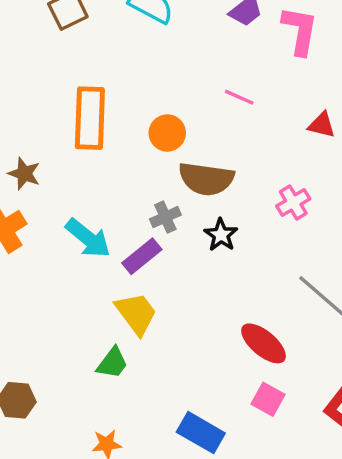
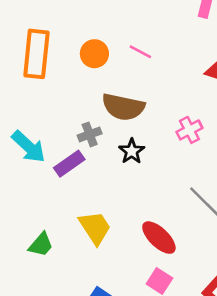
pink line: (239, 97) -> (140, 52), moved
orange circle: (167, 133) -> (94, 54), moved
yellow trapezoid: (136, 313) -> (95, 228), moved

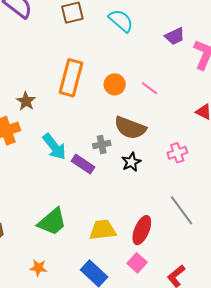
purple rectangle: (69, 164) -> (83, 164), turned 60
yellow trapezoid: (95, 228) -> (103, 230), moved, turned -72
red ellipse: (159, 238) -> (142, 230), turned 60
green trapezoid: (41, 245) -> (52, 222), size x1.5

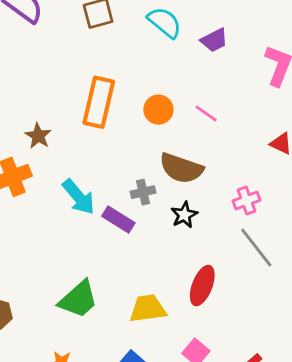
purple trapezoid: (175, 36) -> (214, 40), moved
gray line: (182, 210) -> (256, 247), moved
red ellipse: (142, 230) -> (202, 286), moved

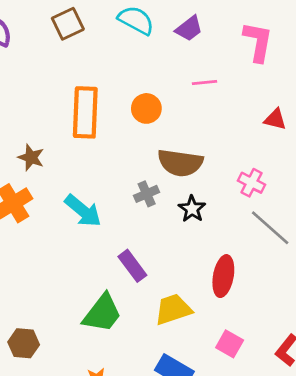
pink line: (206, 114) -> (205, 83), moved, turned -30
pink cross: (247, 200) -> (252, 183), turned -32
purple rectangle: (118, 220) -> (132, 266), moved, turned 32

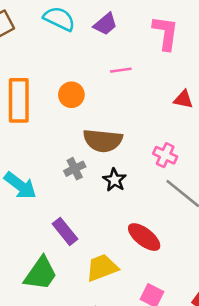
red ellipse: (223, 276) -> (144, 237), turned -60

